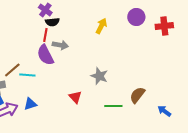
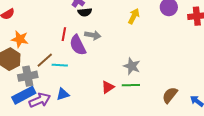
red line: (45, 35) -> (64, 34), moved
brown semicircle: (137, 95) -> (170, 95), moved
red triangle: (75, 97) -> (108, 87), turned 40
green line: (113, 106) -> (131, 85), moved

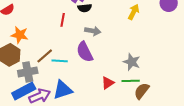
red line: (64, 34) -> (63, 20), moved
purple semicircle: (78, 45) -> (85, 52), moved
blue triangle: (63, 94) -> (63, 90), size x1.5
brown semicircle: (170, 95) -> (142, 91), moved

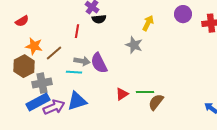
gray arrow: (93, 31) -> (82, 61), moved
brown line: (45, 56) -> (54, 53), moved
gray star: (132, 62) -> (134, 45), moved

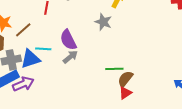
gray arrow: (82, 61) -> (70, 57), moved, turned -49
red triangle: (122, 94) -> (125, 93), moved
blue triangle: (77, 101) -> (30, 59), moved

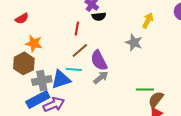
brown line: (23, 30) -> (80, 50), moved

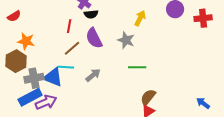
purple semicircle: (99, 60) -> (94, 38), moved
blue triangle: (61, 79) -> (53, 77), turned 40
green line: (145, 89) -> (137, 67), moved

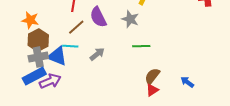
brown hexagon: (16, 61) -> (38, 40), moved
blue arrow: (203, 103) -> (187, 82), moved

